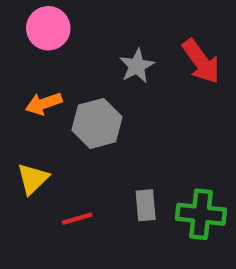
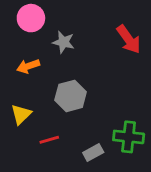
gray star: (137, 66) -> (63, 42), moved, turned -30
gray hexagon: (97, 123) -> (71, 96), moved
gray rectangle: (146, 205) -> (93, 153), moved, turned 66

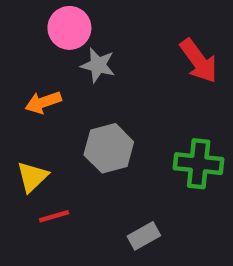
pink circle: (31, 18) -> (69, 28), moved
green cross: (129, 137) -> (199, 164), moved
red line: (49, 140) -> (54, 216), moved

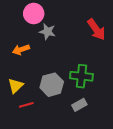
gray hexagon: (109, 148) -> (52, 85), moved
green cross: (199, 164) -> (81, 76), moved
gray rectangle: (144, 236) -> (79, 105), moved

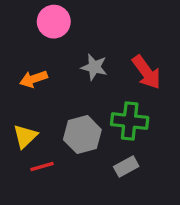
red arrow: (96, 29) -> (146, 72), moved
gray star: (47, 32) -> (94, 67), moved

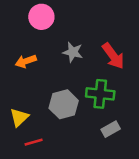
yellow triangle: (25, 136) -> (19, 117), moved
red line: (42, 167) -> (34, 142), moved
gray rectangle: (126, 167) -> (111, 129), moved

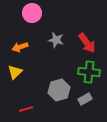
green cross: (100, 94) -> (89, 72), moved
gray hexagon: (64, 104) -> (59, 90), moved
yellow triangle: (19, 117) -> (15, 72), moved

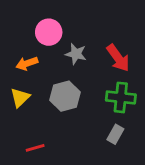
pink circle: (32, 13) -> (49, 32), moved
gray hexagon: (59, 90) -> (65, 96), moved
gray rectangle: (85, 99) -> (115, 134), turned -32

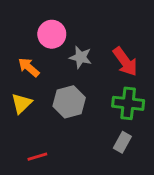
orange arrow: (27, 63) -> (29, 67), turned 60

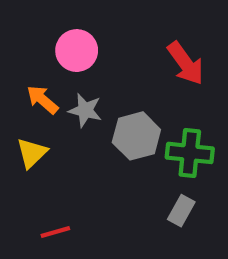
gray star: (81, 57) -> (85, 110), moved
red arrow: (125, 62) -> (186, 63), moved
gray hexagon: (69, 102) -> (136, 136), moved

